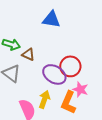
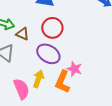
red circle: (70, 66) -> (52, 28), moved

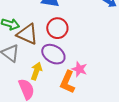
brown triangle: (22, 34) -> (27, 34), size x1.6
yellow arrow: (38, 79) -> (36, 71), moved

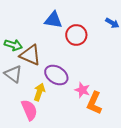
red circle: (57, 28) -> (76, 35), moved
orange L-shape: (67, 82) -> (94, 103), moved

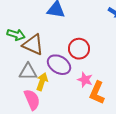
red circle: (76, 35) -> (79, 49), moved
gray triangle: (13, 74) -> (28, 72), moved, turned -36

